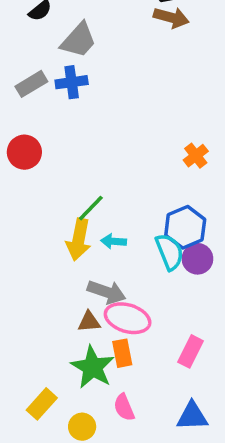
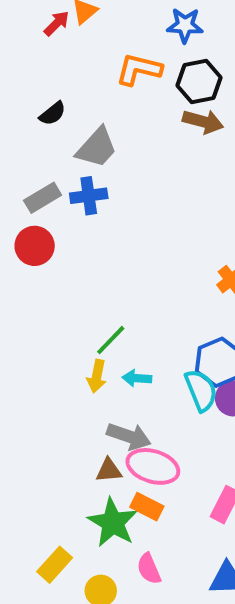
red circle: (24, 152) -> (35, 246), moved
yellow arrow: (79, 240) -> (97, 376), size x0.7
orange rectangle: (122, 353) -> (147, 507), turned -52

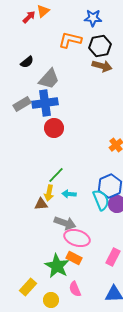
blue cross: (89, 196) -> (45, 103), size x1.4
red circle: (35, 246) -> (54, 128), moved
brown triangle: (109, 470) -> (41, 204), moved

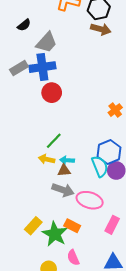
yellow arrow: (49, 193) -> (47, 159), turned 91
brown triangle: (41, 204) -> (64, 170), moved
pink ellipse: (77, 238) -> (90, 200), moved
yellow rectangle: (28, 287) -> (33, 226), moved

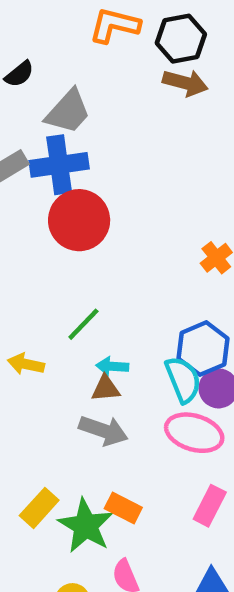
red circle: (52, 93) -> (79, 220), size x1.4
yellow arrow: (47, 159) -> (26, 364), moved
pink ellipse: (90, 200) -> (194, 433), moved

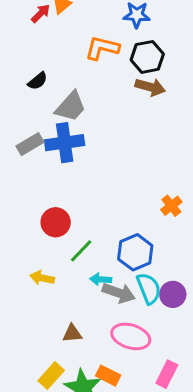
red circle: (79, 220) -> (56, 222), moved, size x0.7
blue hexagon: (203, 349) -> (135, 252), moved
brown triangle: (106, 388) -> (72, 333), moved
gray arrow: (103, 430) -> (119, 293), moved
pink ellipse: (194, 433) -> (131, 336), moved

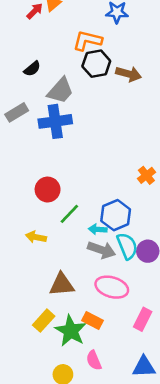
black hexagon: (147, 57) -> (96, 64), moved
gray rectangle: (30, 144) -> (17, 112), moved
cyan arrow: (101, 279) -> (98, 229), moved
brown triangle: (72, 333) -> (62, 285), size x1.5

